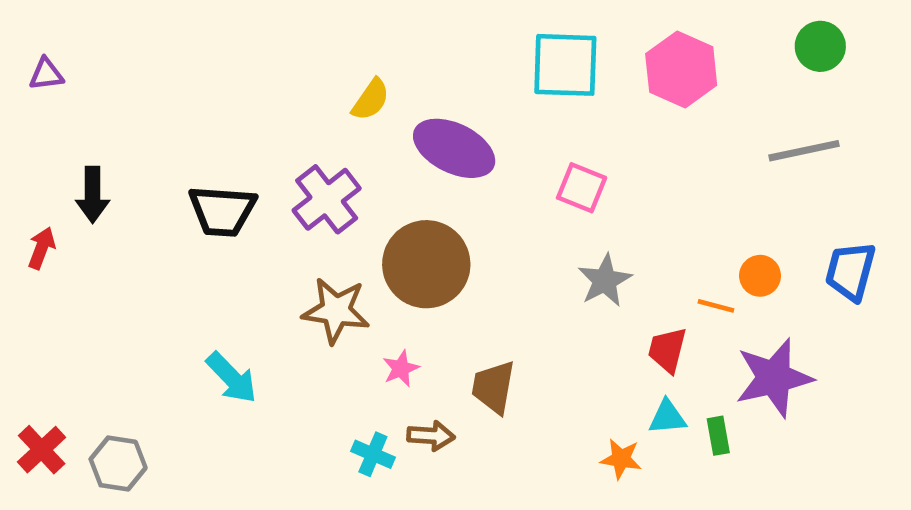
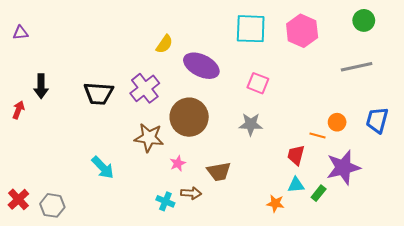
gray star: (605, 280) -> (251, 124), moved, turned 30
brown trapezoid: (493, 387) -> (219, 172), turned -110
green rectangle: (718, 436) -> (319, 193), turned 49

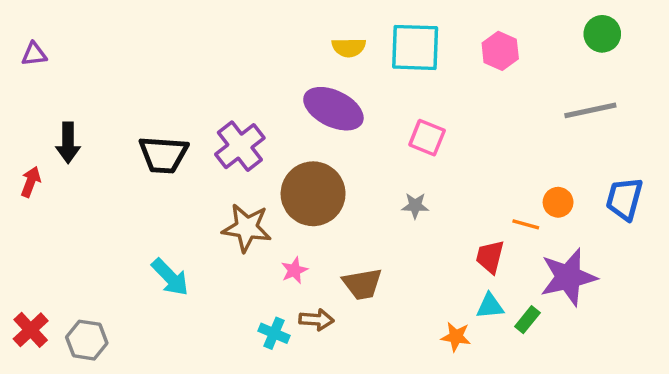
pink hexagon: (302, 31) -> (500, 51), size x0.7
yellow semicircle: (164, 44) -> (349, 47), moved, turned 54
gray star: (251, 124) -> (415, 206), size x0.7

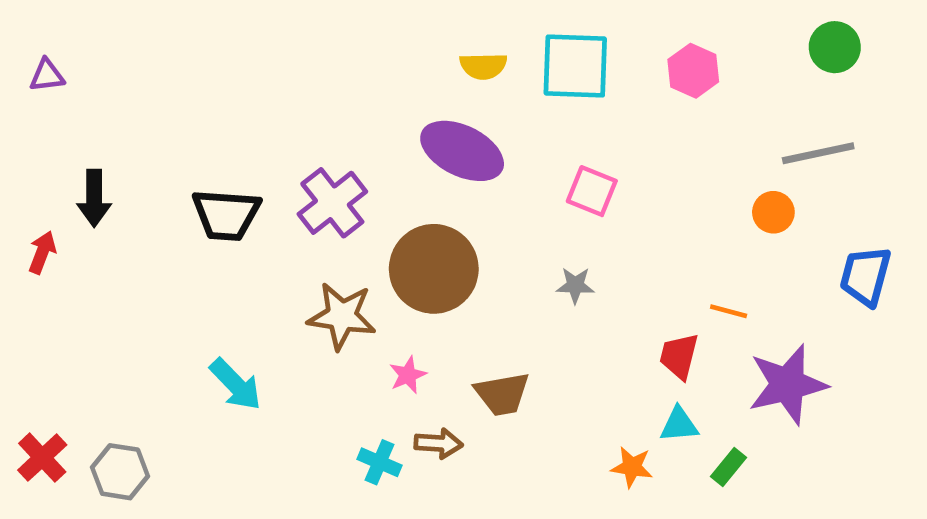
orange circle: (558, 202) -> (773, 212), moved
green rectangle: (527, 320) -> (729, 467), moved

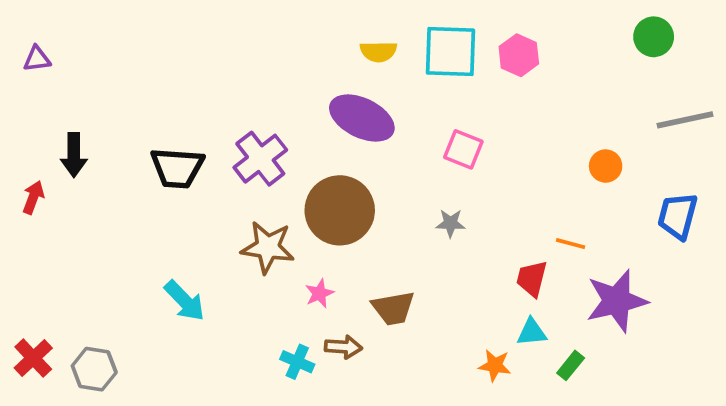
pink hexagon: (693, 71) -> (519, 55), moved
gray line: (818, 153) -> (685, 120), moved

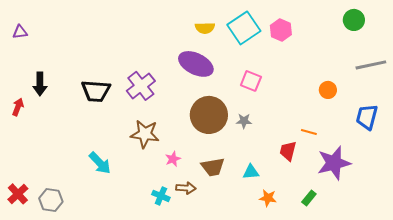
cyan square: (451, 52) -> (244, 28), turned -36
brown circle: (340, 210) -> (209, 115), moved
cyan triangle: (532, 332) -> (251, 172), moved

